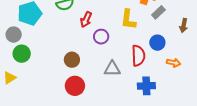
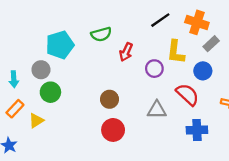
purple circle: (101, 37) -> (154, 69), moved
blue circle: (157, 43) -> (203, 71), moved
red semicircle: (138, 56) -> (187, 95), turned -45

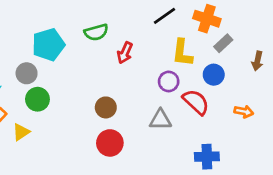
purple circle: (154, 69) -> (169, 81), moved
blue cross: (197, 130) -> (207, 157), moved

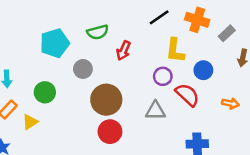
gray rectangle: (223, 43) -> (227, 33), moved
gray circle: (27, 73) -> (83, 69), moved
brown circle: (106, 107) -> (106, 100), size x1.6

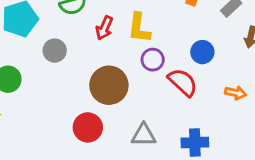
yellow L-shape: (175, 51) -> (139, 28), moved
brown circle: (106, 100) -> (109, 85), moved
gray triangle: (155, 111) -> (144, 135), moved

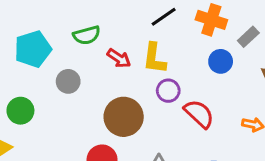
red arrow: (104, 28) -> (119, 58), turned -80
blue circle: (202, 52) -> (221, 61), moved

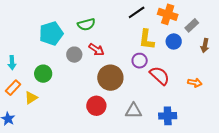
red arrow: (119, 58) -> (96, 50), moved
yellow L-shape: (154, 58) -> (147, 39), moved

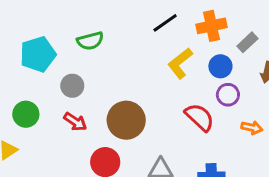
orange cross: (168, 14) -> (211, 26), turned -30
yellow L-shape: (147, 39) -> (180, 63), turned 45
red arrow: (96, 50) -> (75, 122), moved
purple circle: (140, 61) -> (228, 95), moved

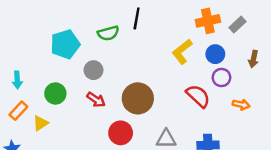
black line: (165, 23) -> (137, 18), moved, turned -45
gray rectangle: (247, 42) -> (237, 25), moved

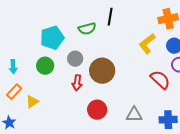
green circle: (55, 93) -> (45, 66), moved
brown circle: (138, 98) -> (102, 71), moved
red arrow: (96, 100) -> (77, 83), turned 63

